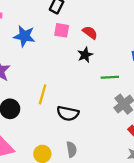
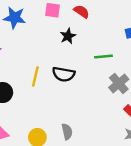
black star: (85, 55) -> (68, 36), moved
black semicircle: (68, 113) -> (64, 74), moved

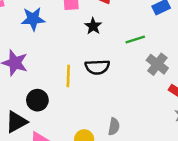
gray semicircle: (67, 132) -> (114, 127), turned 35

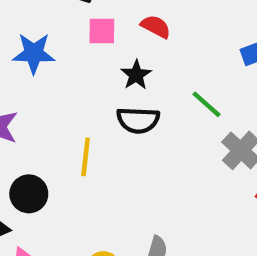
green line: (135, 39) -> (206, 104), turned 54
black semicircle: (97, 67) -> (138, 120), moved

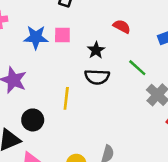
red semicircle: (156, 27) -> (122, 26), moved
pink square: (102, 31) -> (62, 35), moved

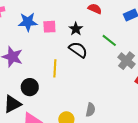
pink square: (62, 35) -> (49, 27), moved
black semicircle: (97, 77) -> (78, 50), turned -144

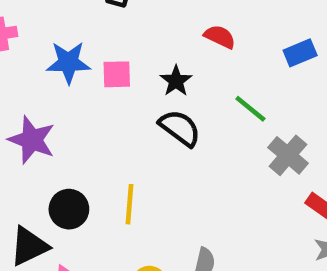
yellow line: (55, 68) -> (129, 204), moved

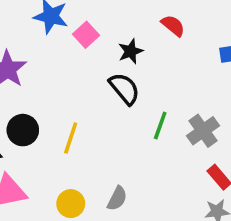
pink square: (117, 74) -> (86, 35), turned 35
green line: (250, 109) -> (160, 125), moved, turned 56

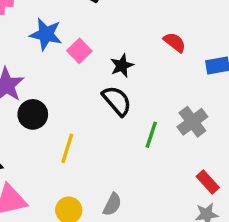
red semicircle: (173, 26) -> (175, 42), moved
black circle: (23, 130) -> (33, 114), moved
gray cross: (203, 131) -> (192, 122), moved

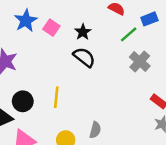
blue star: (46, 34) -> (26, 21), turned -30
black circle: (33, 114) -> (23, 101), moved
green line: (151, 135) -> (129, 34), moved, turned 42

